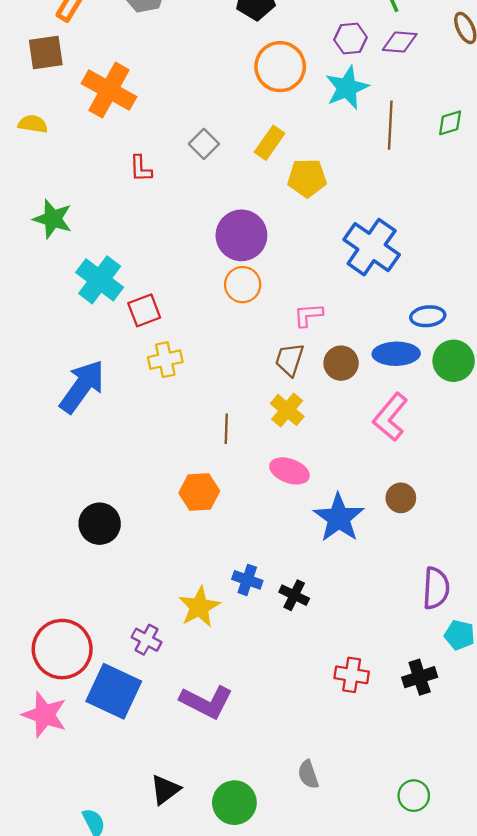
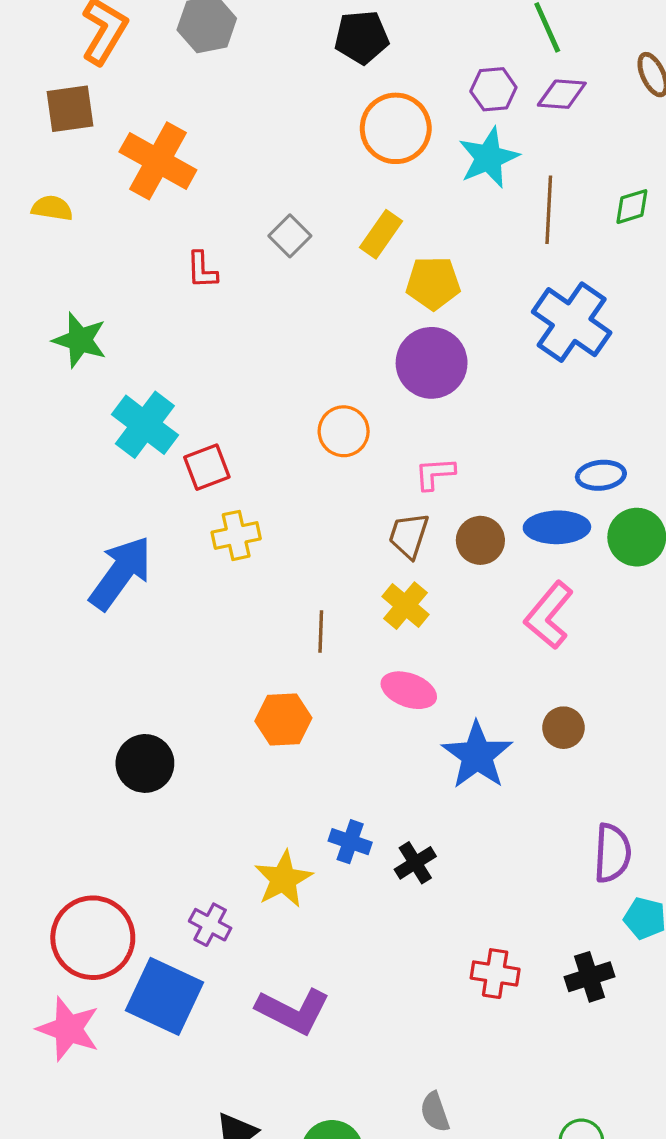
purple circle: (241, 235) -> (432, 363), moved
blue cross: (372, 247) -> (572, 322), moved
black cross: (294, 595) -> (415, 863), turned 32

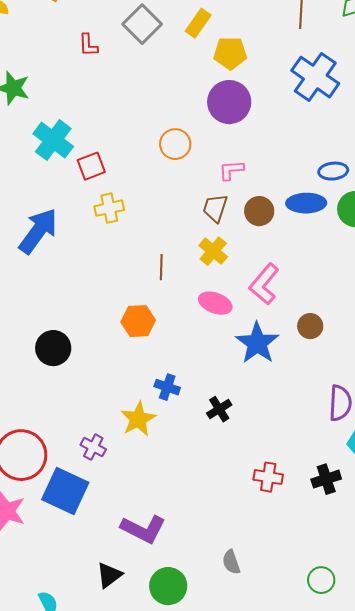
gray square: (290, 236) -> (142, 24), size x1.5
pink L-shape: (549, 615) -> (264, 284), moved
blue cross: (350, 842) -> (167, 387), moved
purple L-shape: (293, 1011) -> (143, 529), moved

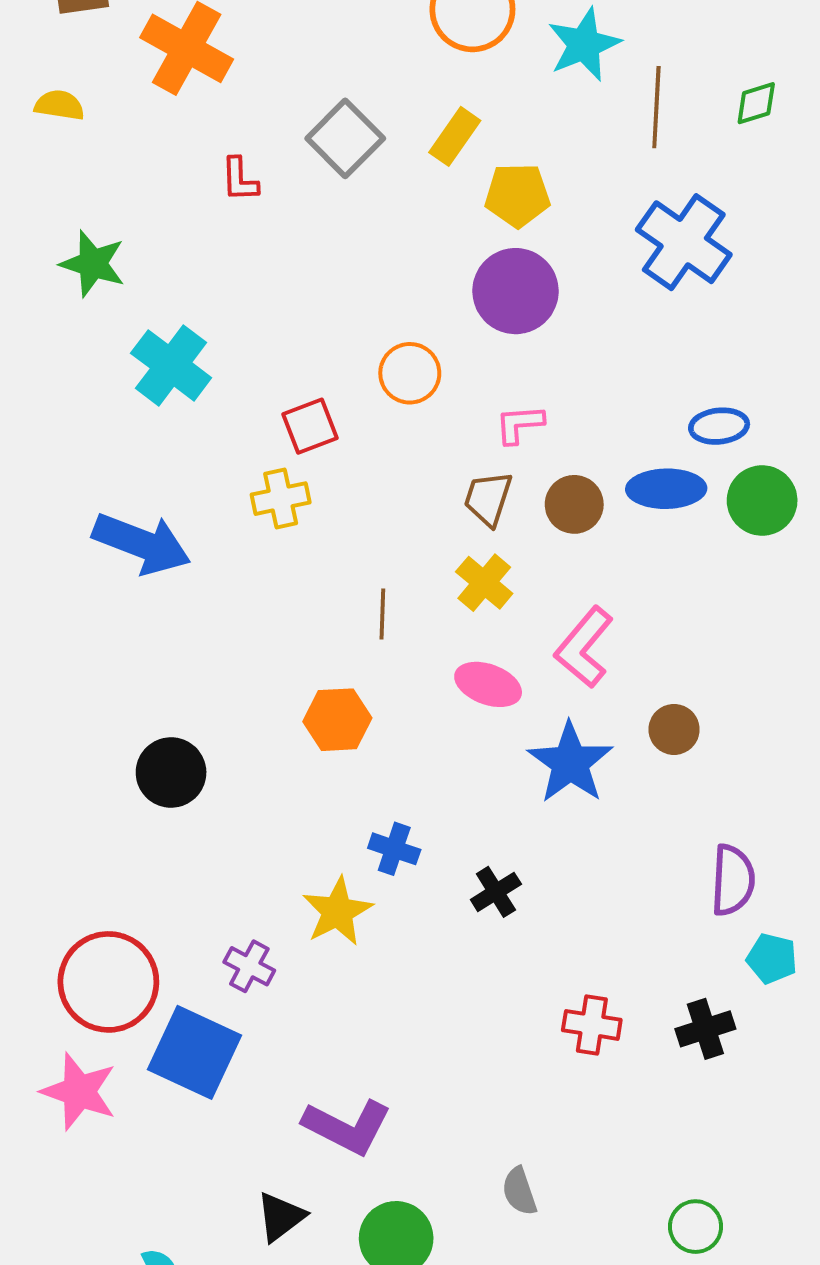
red square: (91, 166) -> (310, 426), moved
blue arrow: (38, 231) -> (142, 544), turned 75

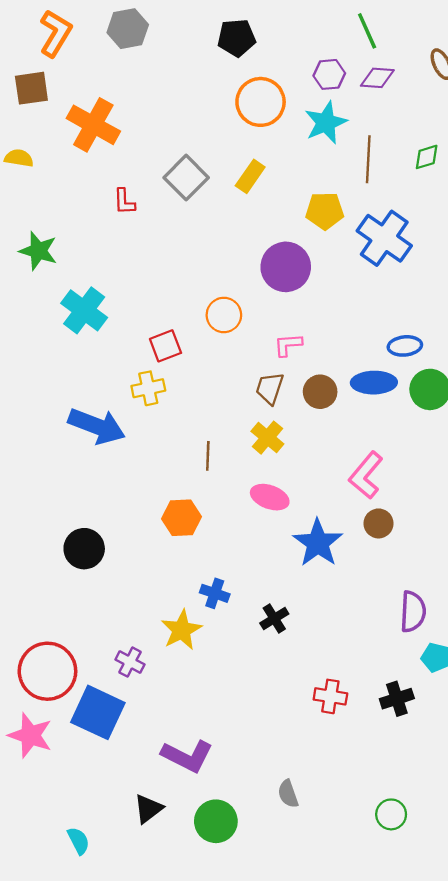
yellow pentagon: (517, 195) -> (325, 211), moved
blue arrow: (142, 544) -> (97, 426), moved
pink L-shape: (584, 647) -> (366, 475), moved

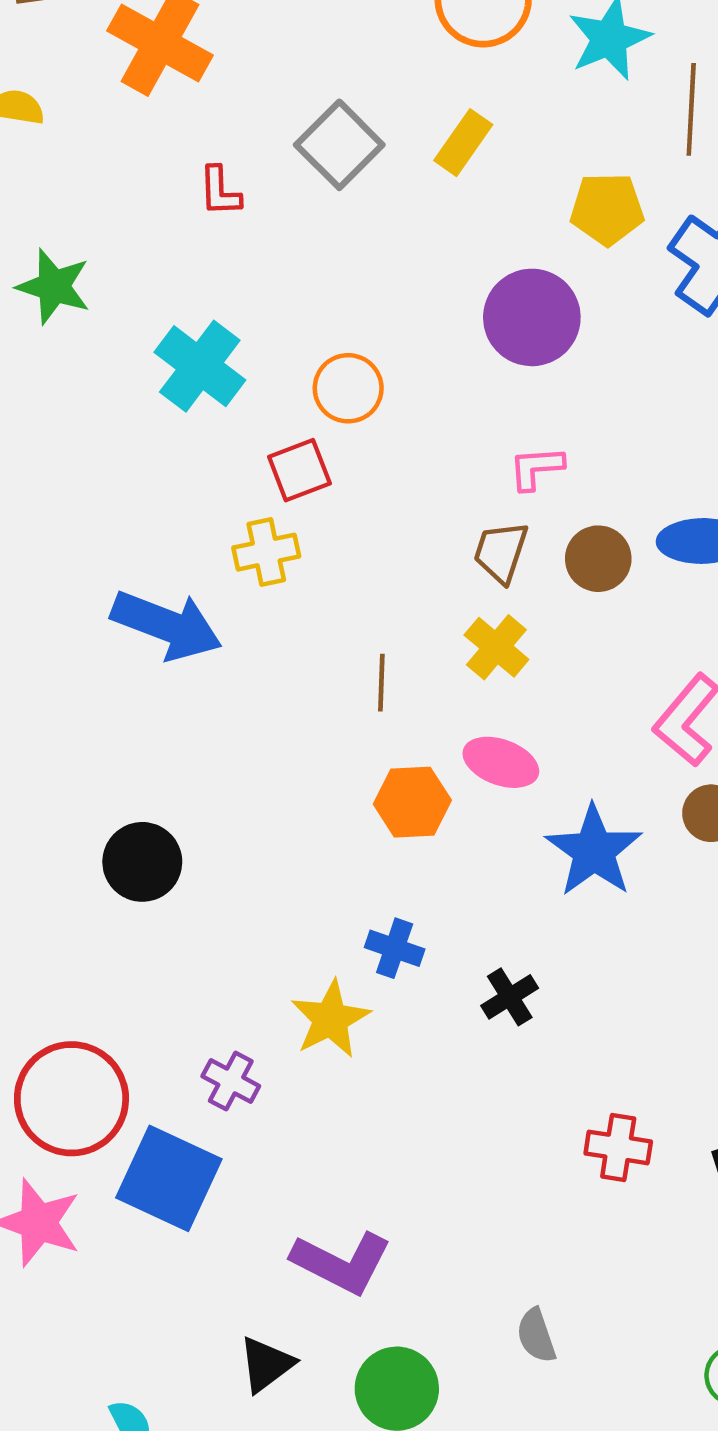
cyan cross: (84, 310) -> (200, 366), moved
orange circle: (224, 315) -> (348, 388), moved
orange hexagon: (182, 518) -> (412, 802), moved

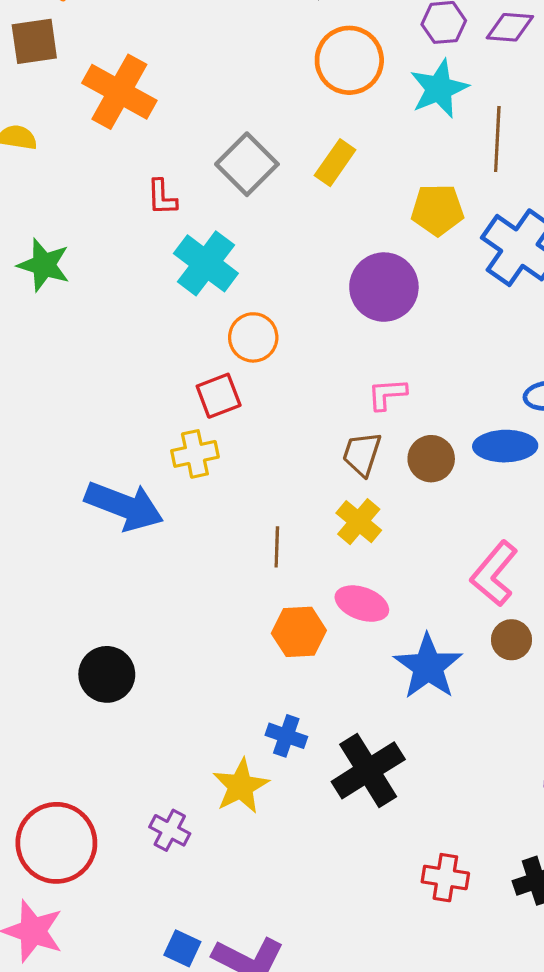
cyan cross: (200, 366) -> (206, 263), moved
black cross: (510, 997) -> (368, 770), size x1.8
blue square: (169, 1178) -> (182, 948), moved, size x0.5

